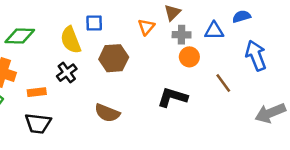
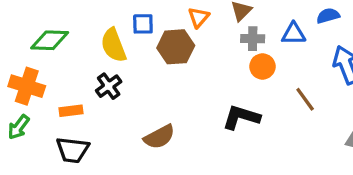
orange triangle: (146, 27) -> (199, 17), moved
brown hexagon: (114, 58) -> (176, 47), moved
brown semicircle: (107, 113) -> (159, 137), turned -50

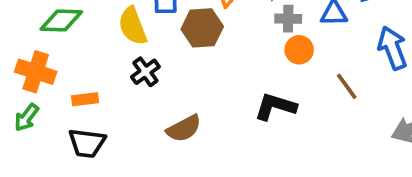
black cross: (109, 86) -> (145, 72), moved

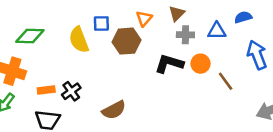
orange circle: (299, 50) -> (201, 64), moved
black cross: (145, 72) -> (71, 91), moved
black L-shape: (275, 107) -> (169, 64), moved

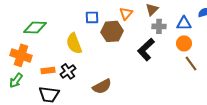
yellow semicircle: (79, 40) -> (74, 43), moved
black L-shape: (169, 64) -> (146, 49), turned -60
orange circle: (201, 64) -> (184, 43), moved

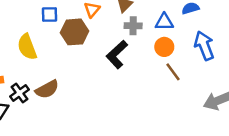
black cross: (68, 71) -> (20, 93), moved
brown semicircle: (102, 86) -> (47, 89), moved

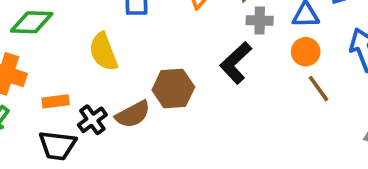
brown hexagon: (74, 32) -> (173, 89), moved

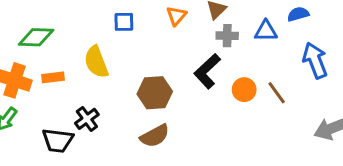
orange circle: (306, 52) -> (244, 90), moved
orange rectangle: (56, 101) -> (53, 77), moved
brown semicircle: (133, 114) -> (155, 136), moved

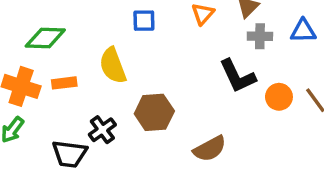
black L-shape: (207, 71) -> (237, 76), turned -72
brown hexagon: (155, 93) -> (154, 112), moved
brown semicircle: (155, 136) -> (210, 149), moved

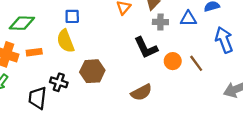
blue square: (144, 21) -> (72, 16), moved
black cross: (102, 130) -> (59, 82), turned -36
brown semicircle: (210, 149) -> (141, 92), moved
black trapezoid: (70, 154) -> (38, 98), turned 90

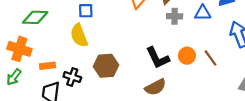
black L-shape: (146, 48) -> (158, 58), moved
orange rectangle: (34, 52) -> (48, 66), moved

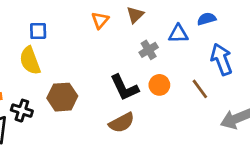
gray cross: (175, 16) -> (149, 50), moved, turned -32
brown line: (211, 58) -> (200, 89), moved

